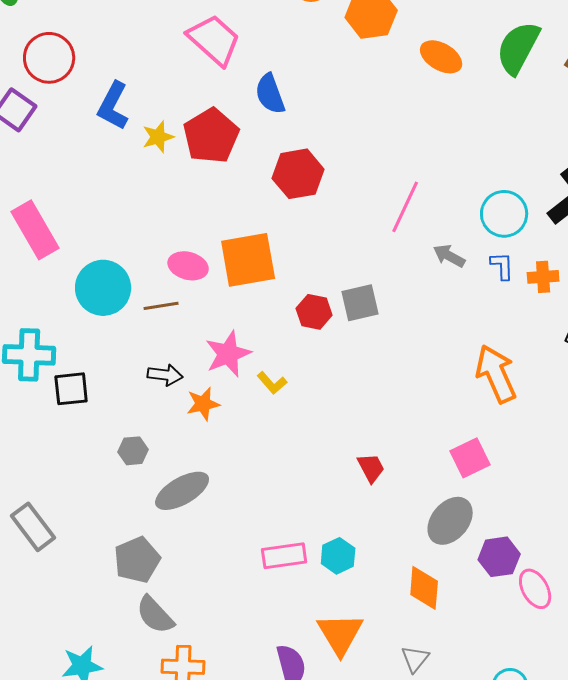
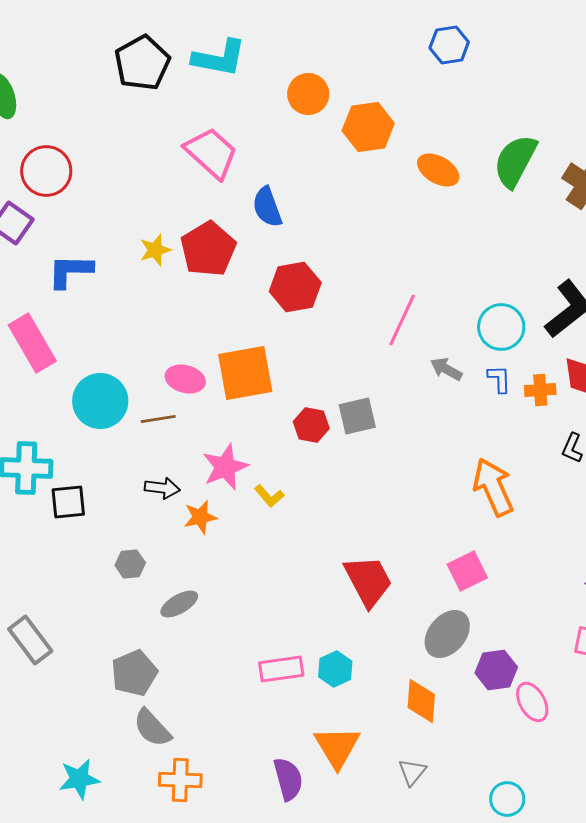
blue L-shape: (113, 106) -> (70, 271), moved, turned 63
red trapezoid: (371, 468) -> (368, 581), size x1.8
gray ellipse: (182, 491) -> (179, 604), size x0.7

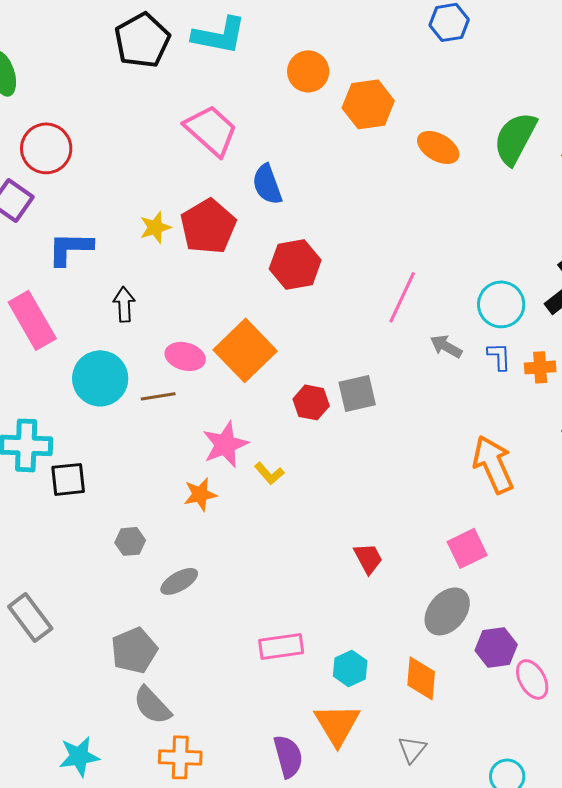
orange square: (245, 373) -> (245, 350), turned -34
black arrow: (162, 488) -> (124, 304), moved, turned -100
red trapezoid: (368, 581) -> (368, 558), size x0.6
cyan hexagon: (335, 669) -> (350, 668), moved

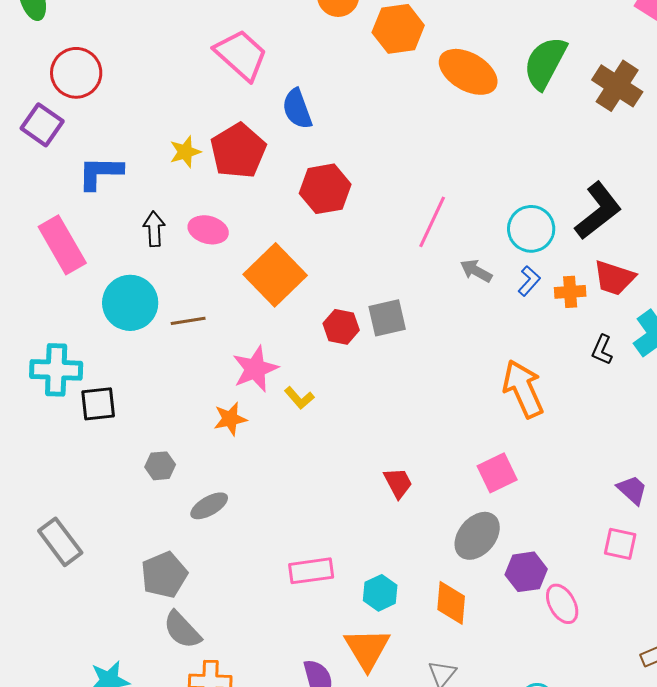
orange ellipse: (438, 147) -> (468, 72), size x1.4
pink ellipse: (185, 356) -> (208, 230), moved
blue L-shape: (499, 356) -> (529, 281), turned 44

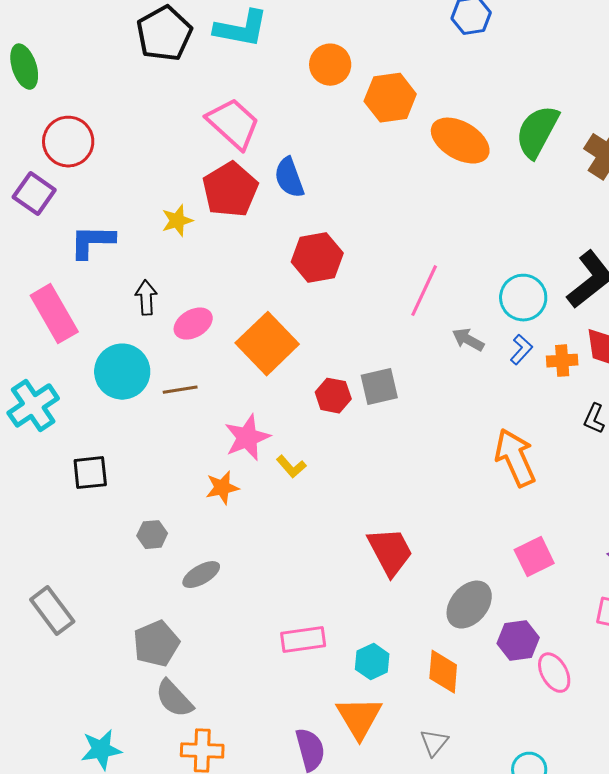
red pentagon: (238, 151) -> (230, 190), moved
pink ellipse: (208, 230) -> (193, 324), moved, turned -45
cyan cross: (56, 370) -> (33, 406), moved, turned -36
pink square: (497, 473) -> (534, 557), moved
red trapezoid: (398, 483) -> (390, 552), size x1.6

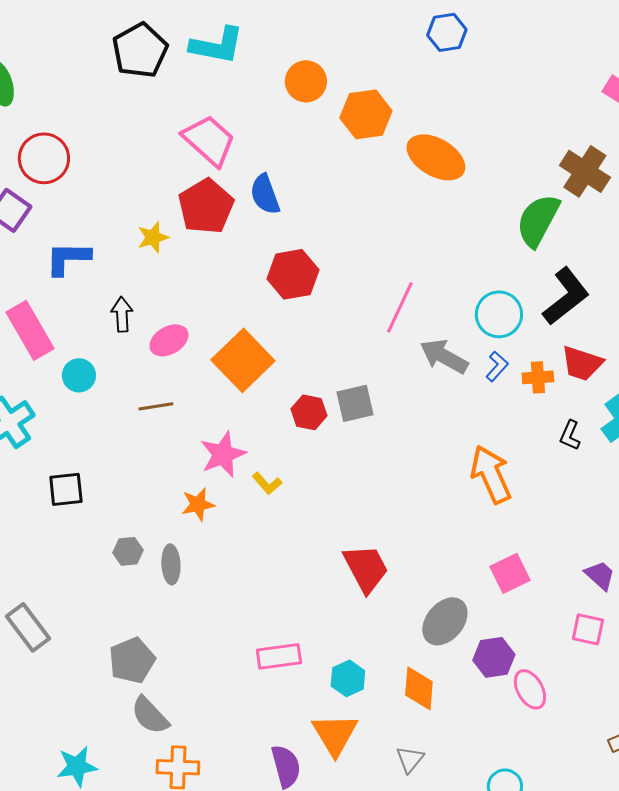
green semicircle: (537, 132) -> (538, 220), moved
gray arrow: (468, 340) -> (444, 356), size x1.5
cyan circle: (122, 372) -> (79, 375), moved, size x0.6
gray ellipse: (201, 575) -> (171, 564), moved, turned -63

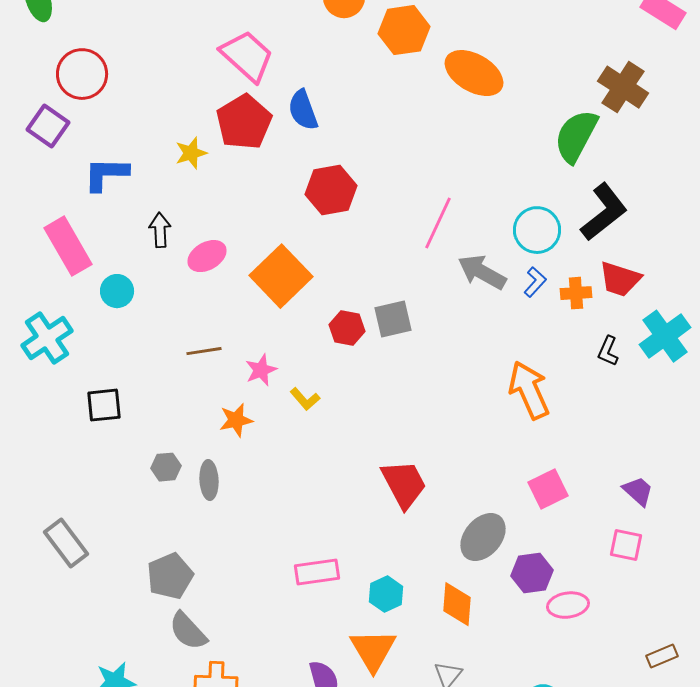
brown line: (156, 406) -> (204, 351), moved
pink star: (223, 454) -> (261, 370), size x0.7
pink ellipse: (530, 689) -> (568, 605), turned -69

